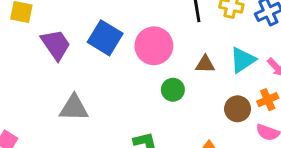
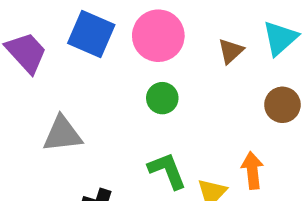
brown triangle: (205, 64) -> (231, 51), turned -36
green circle: (173, 90) -> (162, 98), moved

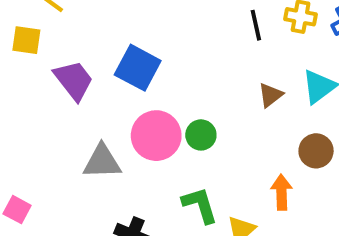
pink circle: (158, 36) -> (156, 136), moved
orange arrow: (252, 170) -> (282, 192), moved

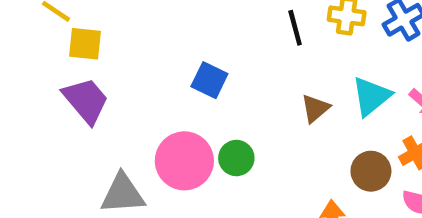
yellow square: (26, 40) -> (85, 44), moved
blue square: (138, 68) -> (209, 80), moved, size x0.7

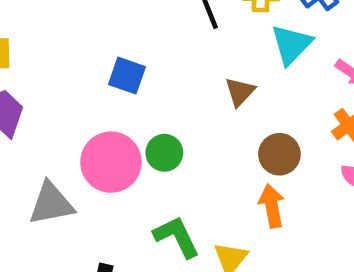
cyan triangle: (371, 96) -> (291, 44), moved
brown circle: (371, 171) -> (279, 154), moved

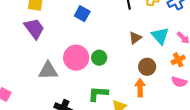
cyan triangle: (291, 44) -> (160, 36), moved, turned -36
blue square: (127, 76) -> (82, 14), moved
green L-shape: (177, 237) -> (98, 94), turned -70

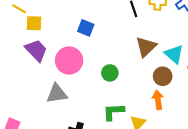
cyan triangle: (160, 36) -> (174, 54), moved
brown triangle: (135, 38) -> (146, 47), size x1.5
pink circle: (76, 58) -> (69, 60), moved

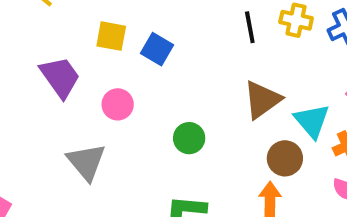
yellow square: (34, 23) -> (111, 36), moved
pink circle: (69, 60) -> (118, 104), size x0.6
gray triangle: (57, 94) -> (86, 162), turned 50

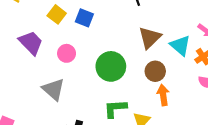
yellow square: (111, 36) -> (57, 14), turned 36
green circle: (189, 138) -> (111, 66), size x1.6
brown circle: (285, 158) -> (155, 71), moved

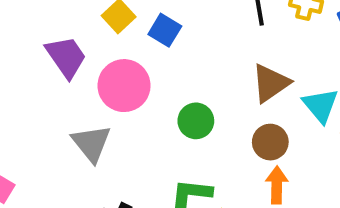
pink circle: (67, 53) -> (124, 86), size x1.6
green circle: (111, 66) -> (196, 121), size x0.7

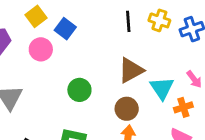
pink circle: (124, 86) -> (41, 49), moved, size x0.7

